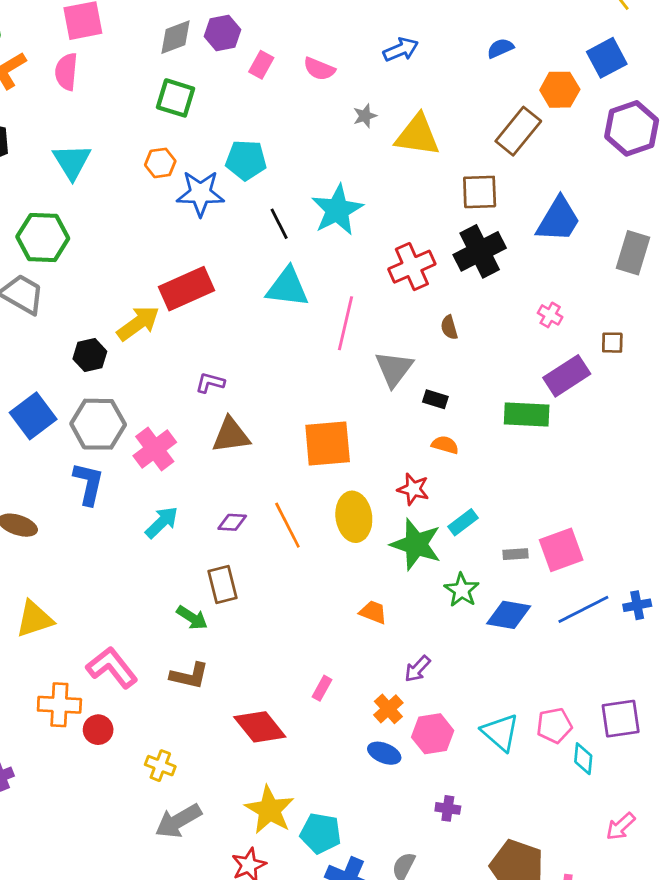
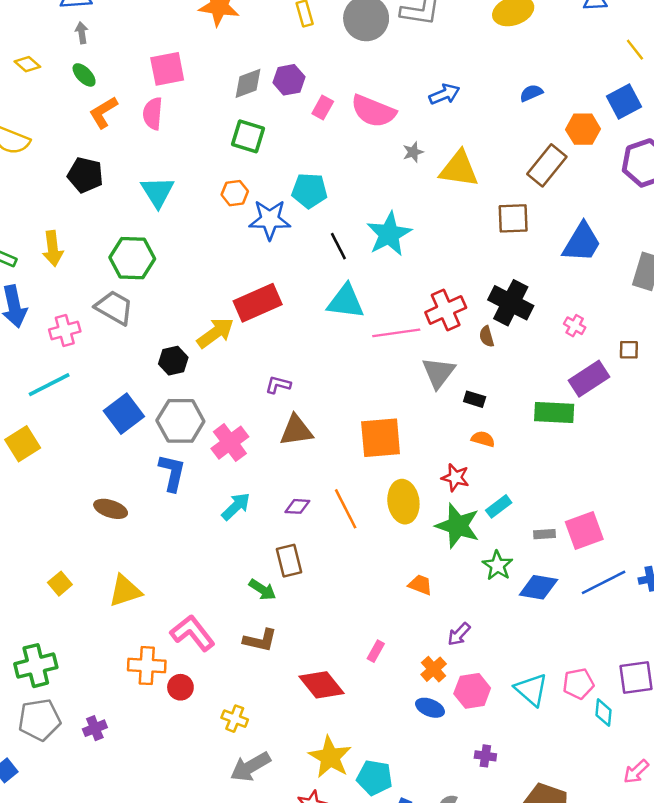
pink semicircle: (319, 69) -> (373, 111), size x1.6
black cross: (480, 251) -> (511, 303), moved, turned -36
red cross: (412, 267) -> (446, 310), moved
pink line: (346, 323) -> (396, 333), turned 69

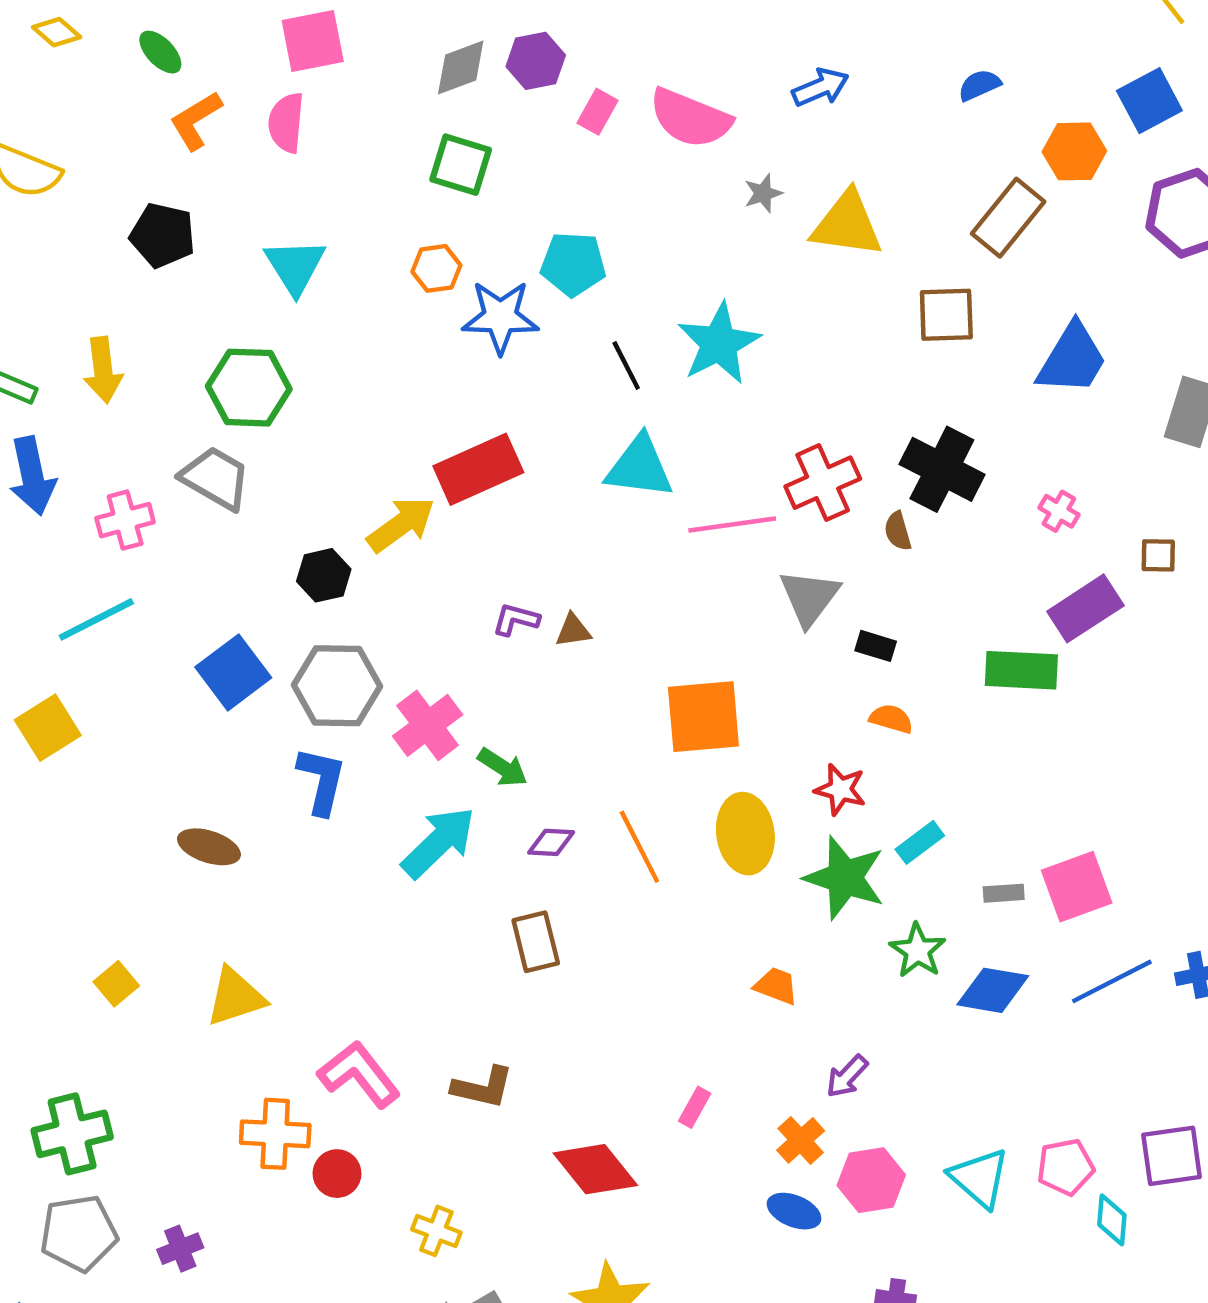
brown triangle: (296, 431) -> (573, 630), moved, size x0.6
cyan arrow: (236, 506) -> (439, 842), size x1.4
green arrow: (262, 590) -> (503, 767), moved

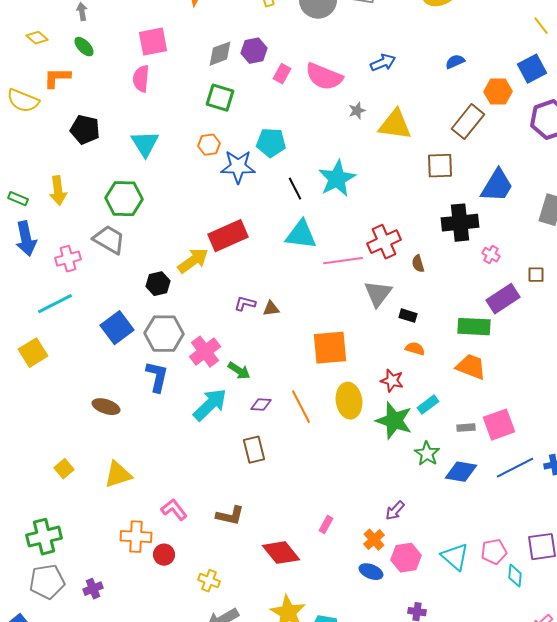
orange L-shape: (196, 120) -> (57, 78), moved, turned 32
black cross: (942, 469) -> (460, 223), moved, turned -33
orange trapezoid: (776, 986) -> (471, 367), moved, size x1.5
pink L-shape: (359, 1074) -> (174, 510), size x0.7

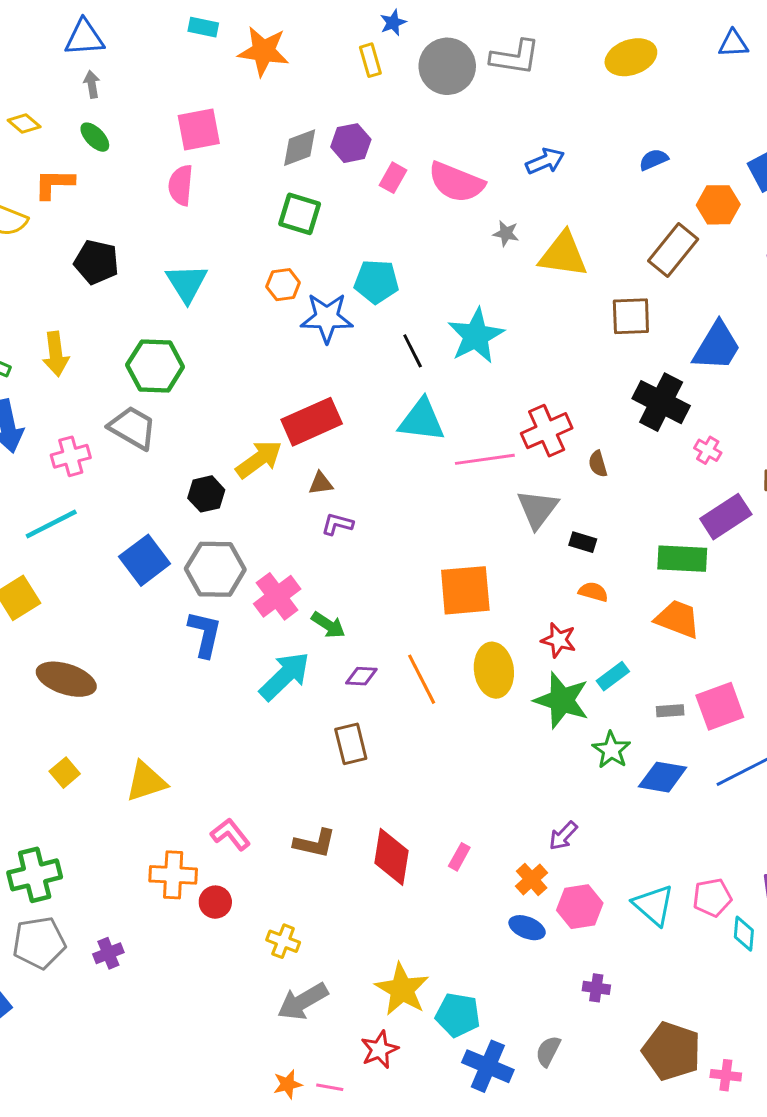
gray star: (357, 111) -> (506, 233), turned 30
black cross: (460, 223) -> (661, 402), turned 33
brown triangle: (271, 309) -> (321, 483), moved
brown ellipse: (106, 407) -> (66, 679), moved, size x1.4
red diamond: (281, 553) -> (392, 857), moved, turned 48

